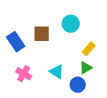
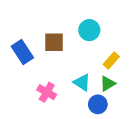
cyan triangle: (57, 72) -> (82, 82), moved
pink cross: (24, 74) -> (47, 92), moved

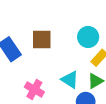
cyan circle: (89, 30) -> (88, 37), moved

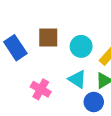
cyan circle: (88, 37) -> (81, 46), moved

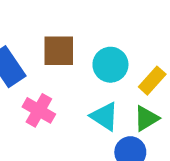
pink cross: (41, 89) -> (39, 110), moved

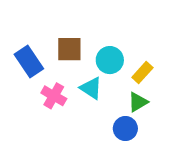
cyan triangle: (104, 116) -> (91, 88), moved

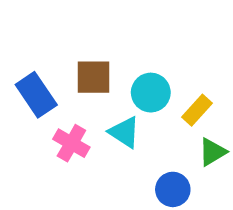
green triangle: (138, 102) -> (212, 152), moved

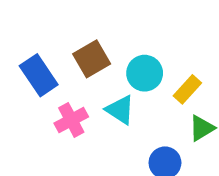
brown square: (93, 77) -> (92, 59), turned -30
pink cross: (71, 143) -> (71, 120), turned 32

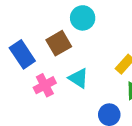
cyan circle: (145, 73) -> (83, 18), moved

